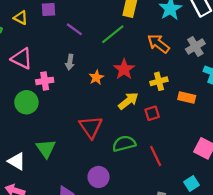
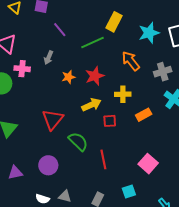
orange rectangle: (187, 98) -> (144, 115), turned -56
green semicircle: (124, 144) -> (78, 141), turned 45

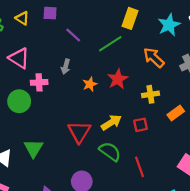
yellow arrow: (91, 105) -> (111, 122), moved

